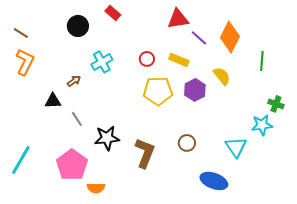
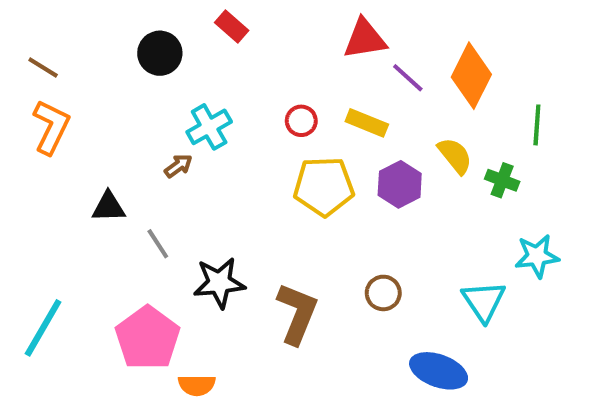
brown arrow: (74, 81) -> (178, 166), moved
green cross: (276, 104) -> (502, 180), moved

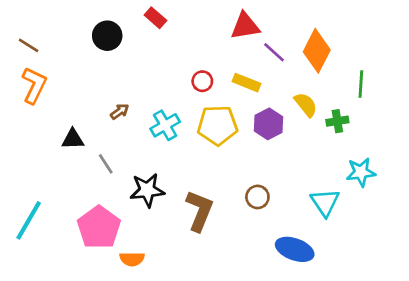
cyan cross: (209, 127) -> (165, 125), moved
green cross: (502, 180) -> (337, 121), turned -30

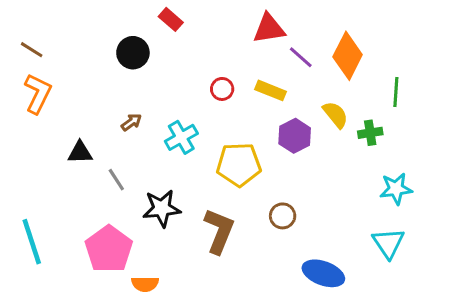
black circle: (107, 36) -> (133, 53), moved
yellow pentagon: (217, 125) -> (239, 165), moved
cyan triangle: (325, 202) -> (388, 243), moved
cyan line: (29, 220) -> (32, 242), turned -48

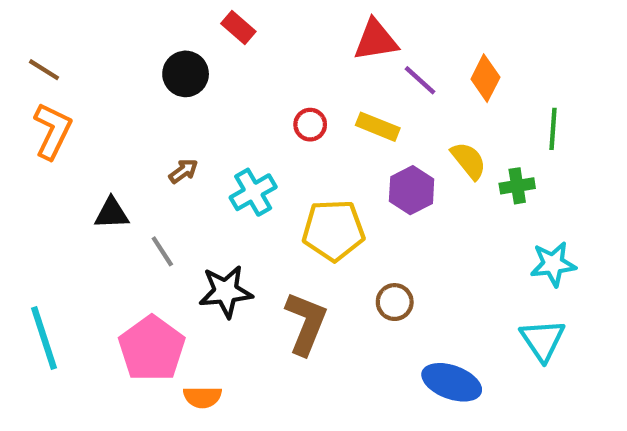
orange diamond: (348, 56) -> (485, 78), size x0.7

